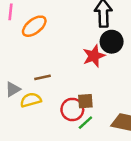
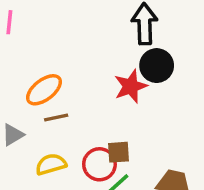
orange ellipse: (34, 26) -> (44, 90), moved
yellow semicircle: (31, 100) -> (51, 164), moved

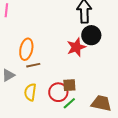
orange ellipse: (44, 90) -> (26, 49), turned -40
yellow semicircle: (51, 164) -> (30, 92), turned -66

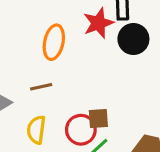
red star: (76, 47) -> (98, 23), moved
orange ellipse: (26, 49) -> (54, 42), moved

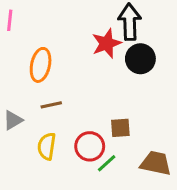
orange ellipse: (54, 42) -> (41, 65), moved
brown square: (98, 119) -> (120, 128), moved

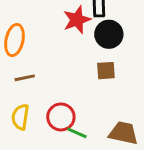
brown square: (120, 128) -> (106, 71), moved
green line: (107, 163) -> (77, 133), turned 66

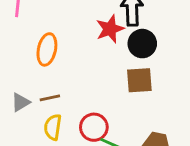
brown square: (106, 71) -> (139, 80), size x1.4
brown line: (25, 78) -> (50, 98), moved

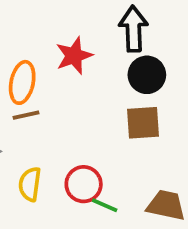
red star: (110, 29) -> (74, 56), moved
brown line: (50, 98) -> (26, 115), moved

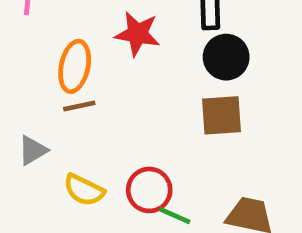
red star: (74, 56) -> (138, 34), turned 30
yellow semicircle: (30, 184) -> (84, 190), turned -72

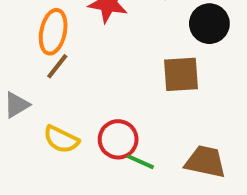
black circle: (226, 57) -> (209, 24), moved
brown line: (79, 106) -> (57, 66), turned -40

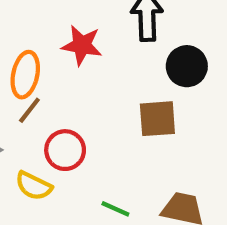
red circle: (118, 139) -> (65, 150), moved

